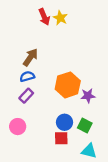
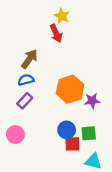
red arrow: (44, 17) -> (56, 33), moved
green square: (85, 125) -> (89, 133), turned -32
red square: (61, 138) -> (72, 144), moved

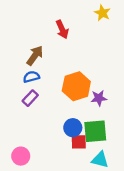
yellow star: (62, 16) -> (102, 13), moved
green square: (89, 133) -> (95, 131), size x1.5
pink circle: (15, 135) -> (21, 156), moved

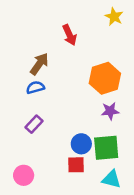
orange hexagon: (76, 86) -> (105, 78), moved
purple rectangle: (30, 98) -> (34, 124), moved
red square: (79, 142) -> (76, 165), moved

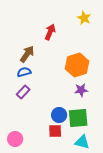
red arrow: (69, 35) -> (50, 32), turned -133
purple rectangle: (34, 124) -> (23, 92), moved

